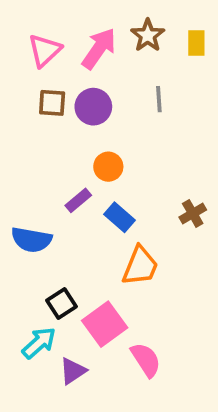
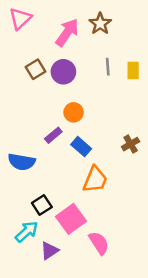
yellow rectangle: (196, 43) -> (133, 71), moved
pink triangle: (45, 50) -> (20, 19), moved
brown square: (52, 103) -> (36, 69), turned -36

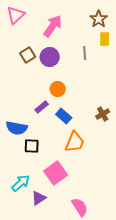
brown star: (100, 24) -> (99, 19), moved
yellow rectangle: (133, 71) -> (105, 39), moved
black square: (42, 205) -> (32, 146), moved, turned 35
pink semicircle: (99, 243) -> (80, 207), moved

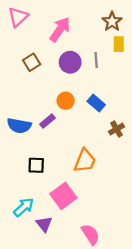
purple circle: (50, 57) -> (70, 62), moved
blue rectangle: (64, 116) -> (96, 103), moved
blue semicircle: (17, 128) -> (19, 126), moved
purple triangle: (39, 198) -> (44, 224), turned -35

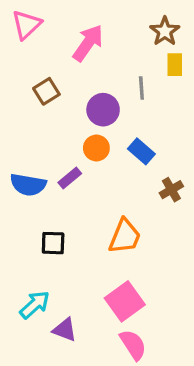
purple circle: (70, 62) -> (103, 110), moved
pink square: (63, 196) -> (125, 301), moved
purple triangle: (44, 224) -> (65, 330), turned -30

